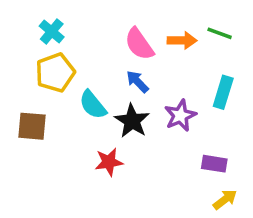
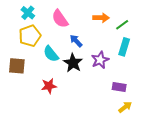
green line: (220, 33) -> (122, 25), moved, turned -56
pink semicircle: (139, 44) -> (60, 19), moved
red star: (109, 162) -> (49, 86), moved

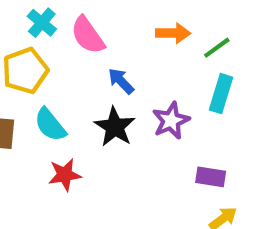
cyan cross: (28, 13) -> (42, 23), moved
cyan semicircle: (51, 54) -> (50, 125), moved

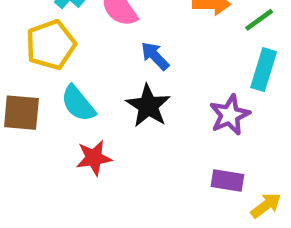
purple star: (171, 121) -> (230, 115), moved
purple rectangle: (211, 177) -> (227, 181), moved

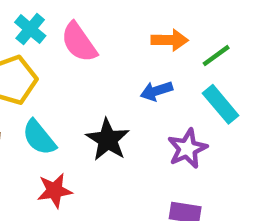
blue arrow: (155, 56) -> (156, 91), moved, turned -64
cyan rectangle: (264, 70) -> (221, 104), turned -57

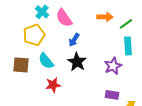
blue arrow: (156, 91) -> (74, 40), moved, turned -40
cyan rectangle: (221, 104) -> (128, 46), turned 36

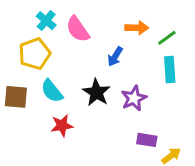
blue arrow: (74, 40) -> (115, 57), moved
purple star: (113, 66) -> (134, 98), moved

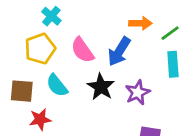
pink semicircle: (78, 29) -> (82, 50), moved
blue arrow: (115, 57) -> (119, 52), size x1.5
red star: (62, 126) -> (40, 119), moved

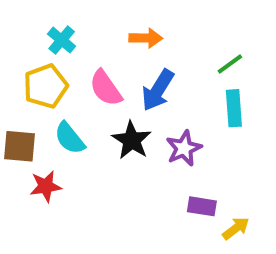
orange arrow: (140, 23) -> (146, 38), moved

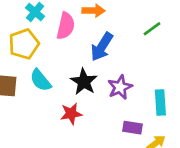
pink semicircle: (106, 88) -> (66, 26), moved, turned -132
cyan rectangle: (234, 108) -> (160, 103), moved
red star: (46, 186) -> (71, 114), moved

